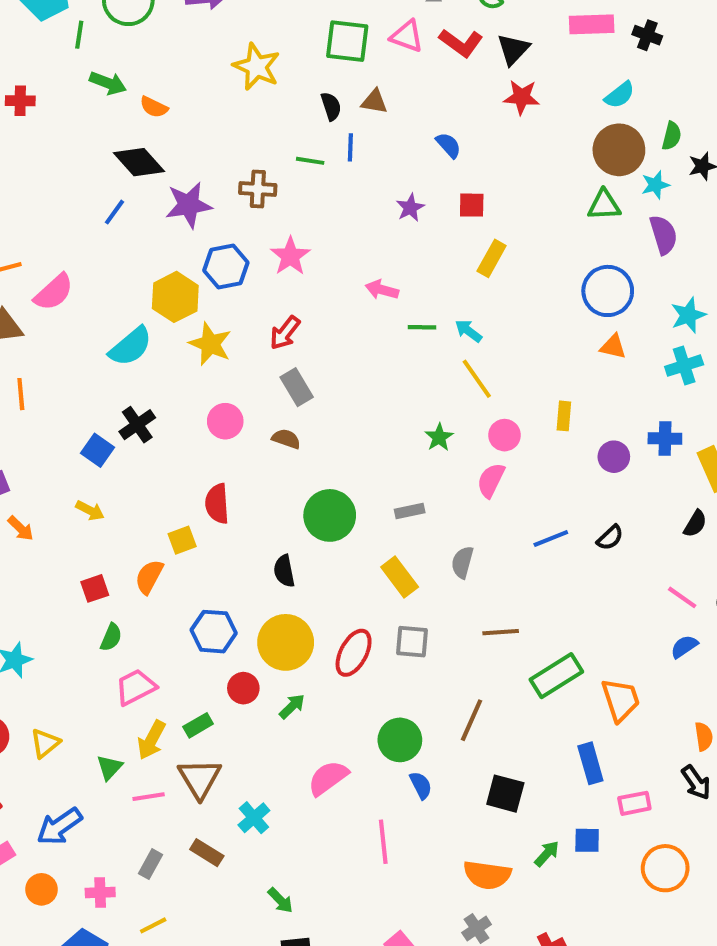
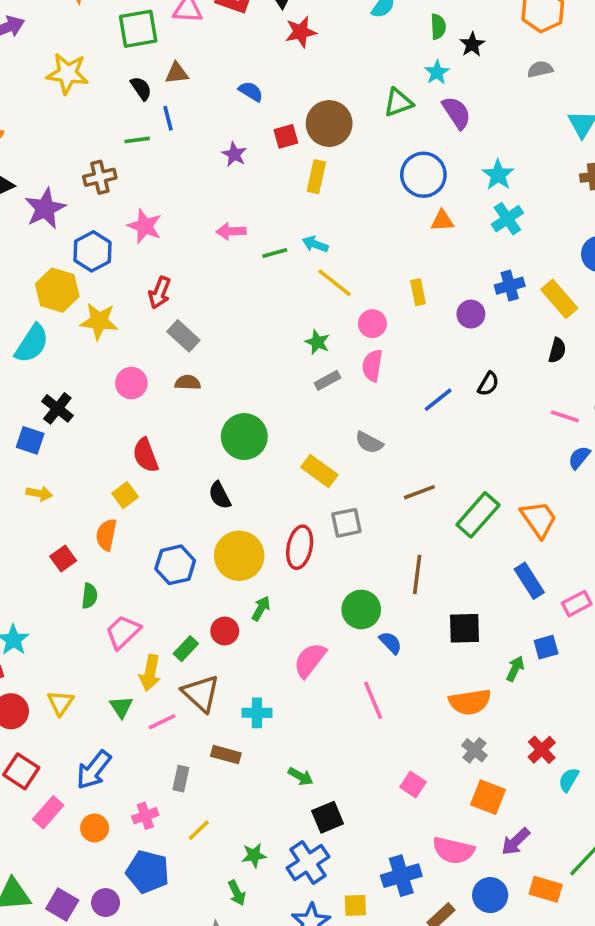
brown circle: (619, 150) -> (329, 124), moved
gray rectangle: (410, 511) -> (328, 380), moved
gray semicircle: (462, 562) -> (369, 443), turned -60
red circle: (243, 688) -> (225, 631), moved
cyan cross: (254, 818) -> (257, 713), turned -32

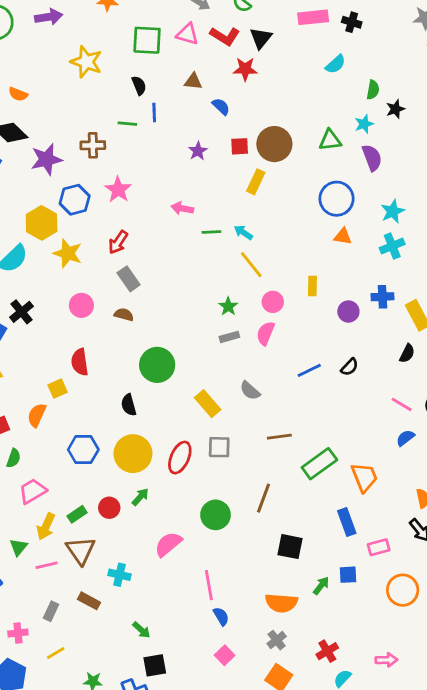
red star: (301, 32) -> (245, 69), moved
brown triangle: (177, 73) -> (193, 81), moved
blue semicircle: (391, 643) -> (221, 616), moved

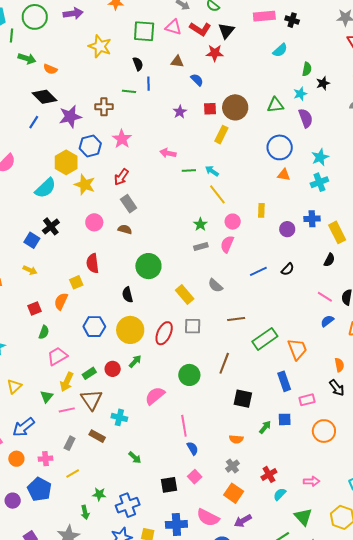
orange semicircle: (281, 603) -> (236, 439), size x0.6
black square: (155, 665) -> (169, 485), moved

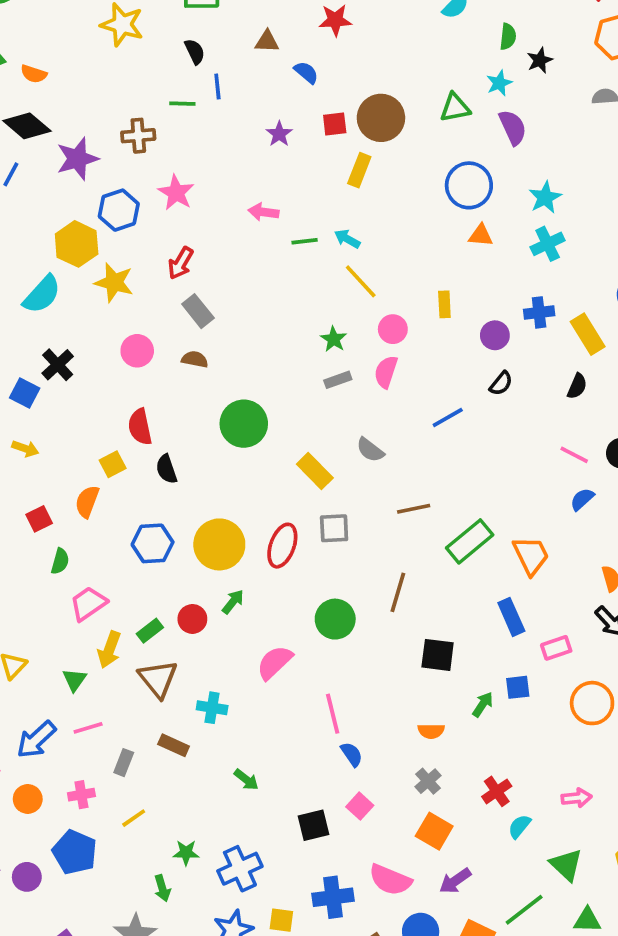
black semicircle: (288, 269) -> (501, 383), moved
black semicircle: (128, 295) -> (166, 469), moved
pink line: (67, 410) -> (88, 728), moved

